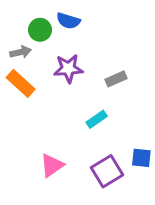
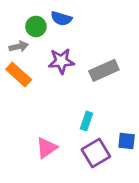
gray rectangle: (116, 79) -> (104, 70), size x1.5
cyan rectangle: (97, 119) -> (87, 121), moved, turned -36

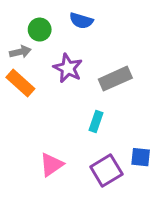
blue semicircle: (61, 18) -> (81, 21), moved
purple star: (61, 61) -> (68, 68), turned 30
cyan rectangle: (87, 121) -> (96, 122), moved

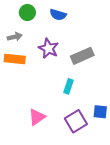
green circle: (40, 30) -> (27, 13), moved
orange rectangle: (20, 83) -> (15, 59), turned -36

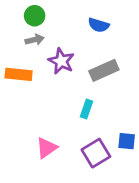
blue semicircle: (58, 15) -> (99, 25), moved
gray arrow: (15, 37) -> (35, 40), moved

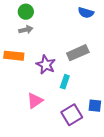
blue semicircle: (99, 25) -> (86, 13), moved
purple star: (61, 61) -> (46, 65), moved
pink triangle: (47, 148) -> (35, 101), moved

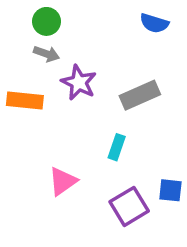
gray arrow: (26, 30) -> (46, 54), turned 32
purple star: (46, 65) -> (79, 83), moved

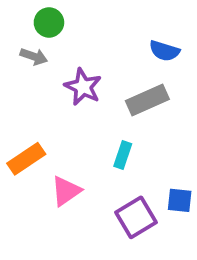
blue semicircle: (154, 23) -> (164, 51), moved
gray arrow: (46, 54) -> (34, 57), moved
orange rectangle: (25, 100) -> (26, 159), moved, turned -40

